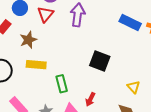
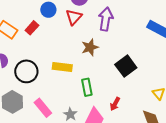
brown star: (28, 40) -> (90, 47), moved
black square: (100, 61) -> (126, 66), turned 30

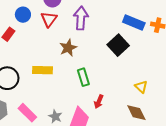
black square: (126, 66) -> (118, 45), moved
green rectangle: (87, 87) -> (83, 77), moved

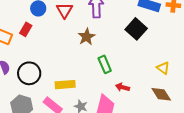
yellow rectangle: (43, 70) -> (65, 85), moved
red arrow: (99, 102) -> (123, 87), turned 88

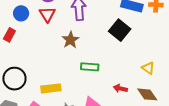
green rectangle: (105, 64) -> (90, 67), turned -60
red arrow: (123, 87) -> (120, 88), moved

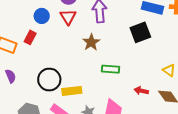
black square: (120, 30) -> (140, 32), turned 30
black circle: (14, 79) -> (49, 80), moved

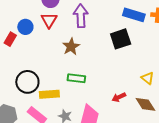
blue circle: (42, 16) -> (25, 27), moved
green rectangle: (110, 69) -> (76, 78), moved
red arrow: (141, 91) -> (119, 97), turned -40

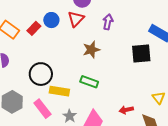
purple arrow: (81, 16) -> (108, 22), size x0.7

